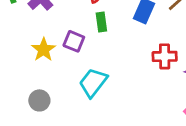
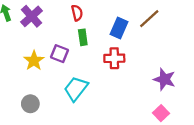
red cross: (165, 56) -> (114, 58), moved

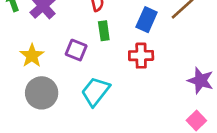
yellow star: (34, 61) -> (32, 56), moved
gray circle: (30, 104) -> (42, 93), moved, size x1.5

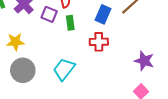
purple square: (76, 50) -> (49, 14), moved
yellow star: (32, 56) -> (15, 42), turned 30

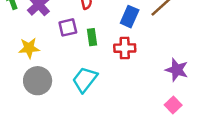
purple square: (49, 14) -> (68, 27), moved, turned -35
green rectangle: (70, 23) -> (92, 37), moved

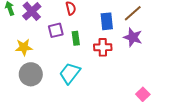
blue rectangle: (130, 17) -> (107, 21), turned -30
purple star: (177, 70) -> (133, 37), moved

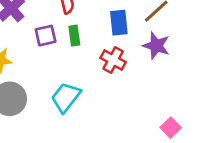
green rectangle: (76, 38) -> (74, 36), moved
red cross: (103, 47) -> (113, 60), turned 30

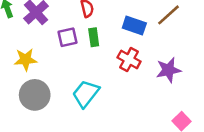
blue rectangle: (119, 23) -> (134, 25), turned -65
purple star: (156, 46) -> (168, 70), moved, turned -30

